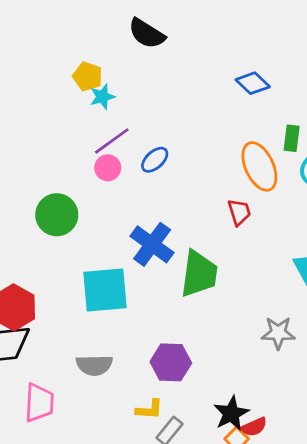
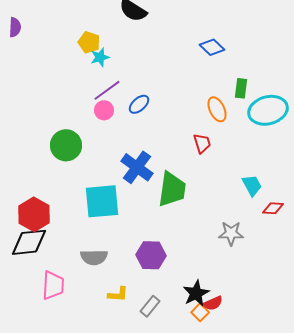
orange ellipse: (259, 166) -> (217, 109), size x0.7
yellow L-shape: (149, 409) -> (118, 294), moved

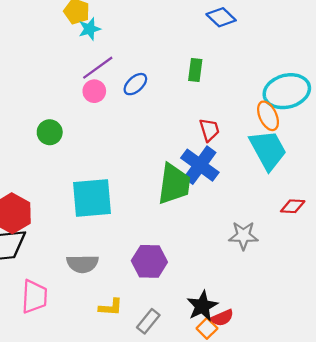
green rectangle: (241, 88) -> (195, 70), moved
orange ellipse: (217, 109) -> (268, 116), moved
green circle: (66, 145) -> (50, 132), size x0.7
blue cross: (137, 167) -> (200, 165), moved
cyan trapezoid: (252, 185) -> (268, 150), moved, size x1.6

